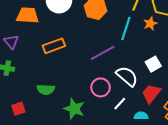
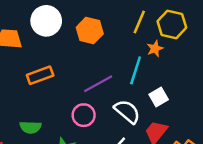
cyan line: (126, 29) -> (136, 70), moved
pink circle: (101, 87) -> (84, 115), moved

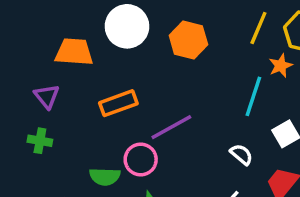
purple line: (98, 84) -> (171, 127), moved
white semicircle: (127, 112) -> (241, 154), size x0.6
pink circle: (84, 115) -> (141, 159), moved

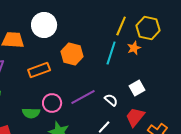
orange hexagon: (188, 40) -> (72, 54), moved
cyan line: (253, 96) -> (111, 53), moved
purple line: (171, 127) -> (83, 97), moved

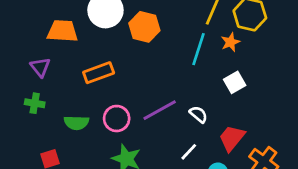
orange hexagon: (72, 54) -> (144, 27), moved
white square: (137, 88) -> (235, 82), moved
green semicircle: (31, 113) -> (76, 123), moved

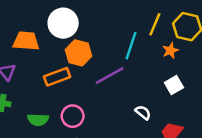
orange hexagon: (144, 27) -> (79, 53), moved
cyan line: (198, 49) -> (131, 46), moved
purple line: (160, 110) -> (110, 76), moved

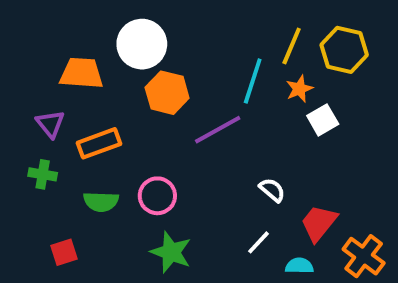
orange star: (170, 51) -> (299, 89), moved
orange rectangle: (57, 77) -> (99, 143), moved
white square: (174, 85) -> (323, 120), moved

